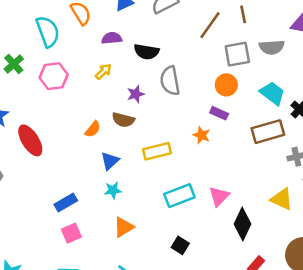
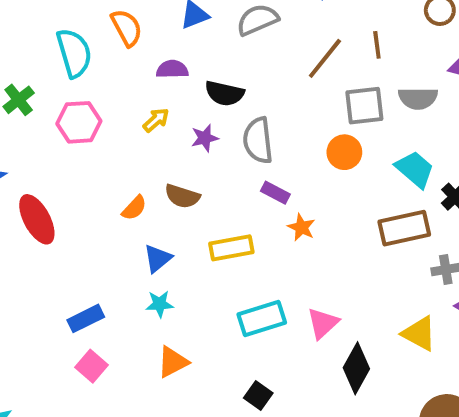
purple star: (136, 94) -> (205, 138), moved
purple rectangle: (219, 113) -> (275, 193), moved
pink square: (71, 233) -> (91, 366), turned -30

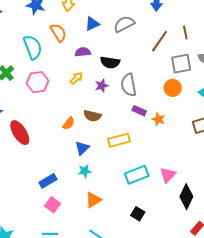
orange star: (301, 227) -> (158, 119), moved

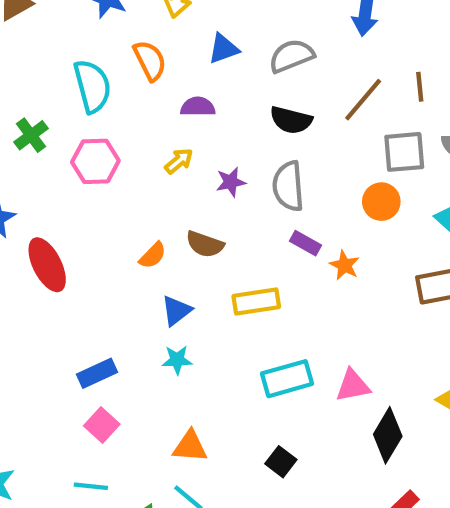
black semicircle: (110, 62) -> (291, 120), moved
pink triangle: (168, 175) -> (353, 386), turned 30
orange triangle: (93, 200) -> (190, 446), moved, turned 30

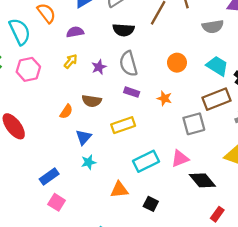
gray square: (404, 152) -> (194, 124), moved
purple rectangle: (306, 243) -> (132, 92), moved
black diamond: (388, 435) -> (202, 180), turned -60
orange triangle: (190, 446) -> (119, 190), moved

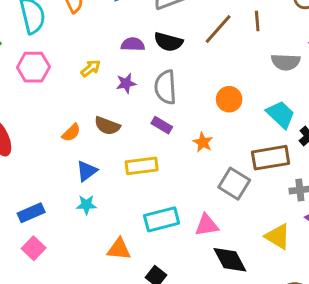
purple semicircle: (75, 32) -> (133, 44), moved
gray square: (194, 124) -> (234, 184), turned 35

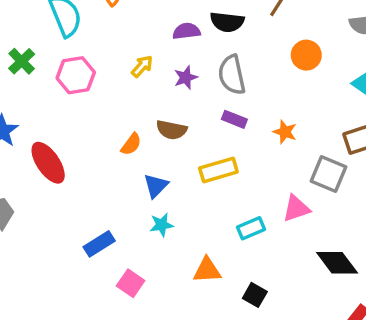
orange circle: (229, 99) -> (306, 55), moved
cyan rectangle: (162, 219) -> (251, 228), size x0.7
pink triangle: (207, 225) -> (296, 208), moved
pink square: (34, 248) -> (131, 283), moved

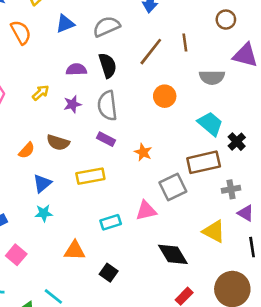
black semicircle: (227, 22) -> (108, 65), turned -120
gray square: (329, 174) -> (173, 187), turned 36

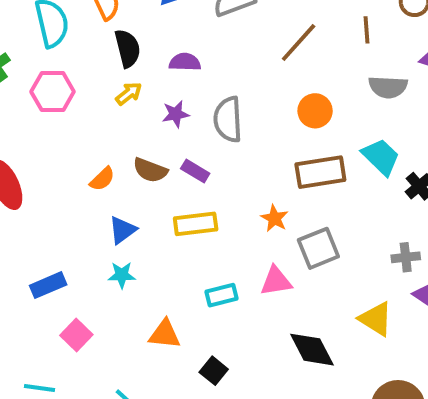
brown line: (185, 43) -> (366, 30), moved
black semicircle: (108, 65) -> (128, 48), moved
purple rectangle: (106, 139) -> (195, 171), moved
orange star: (143, 152) -> (275, 218), moved
brown rectangle: (204, 162) -> (320, 172), moved

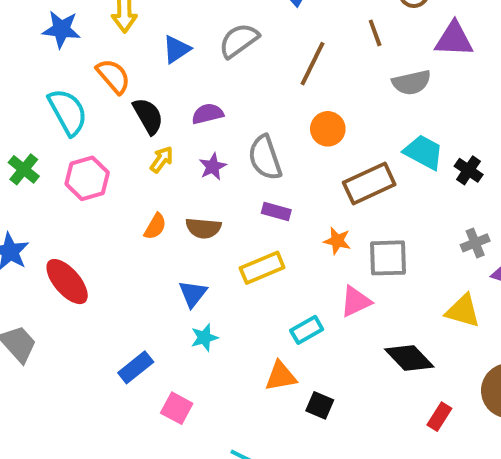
orange circle: (315, 111) -> (328, 129), moved
purple rectangle: (195, 171) -> (276, 211), moved
orange semicircle: (102, 179) -> (155, 226), moved
gray square: (318, 248) -> (388, 258), turned 36
orange triangle: (165, 334) -> (281, 376), moved

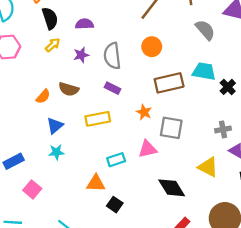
gray semicircle: (412, 82) -> (205, 30), turned -130
cyan trapezoid: (424, 152) -> (204, 71), turned -30
orange semicircle: (155, 226) -> (43, 96), moved

